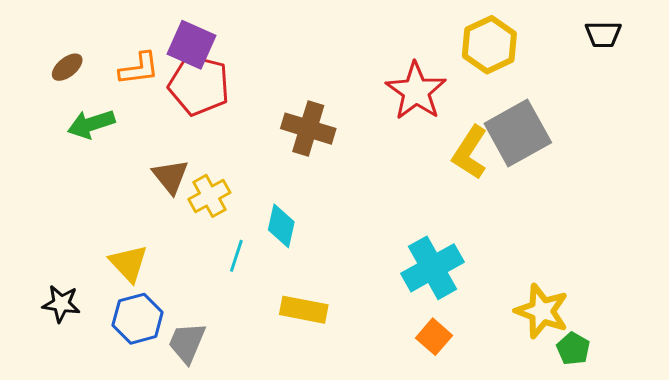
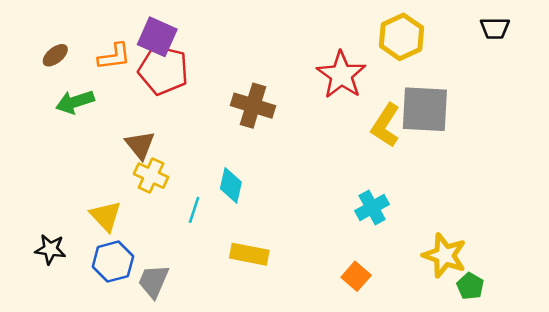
gray square: (518, 133) -> (425, 109), turned 32
yellow cross: (209, 196) -> (151, 176), moved, turned -36
cyan cross: (432, 268) -> (372, 208), moved, size x0.7

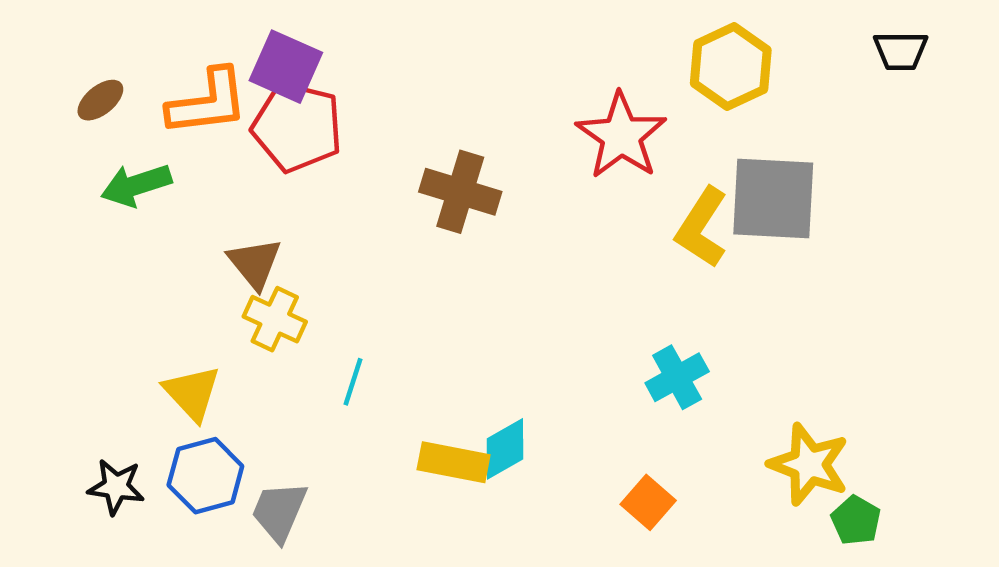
orange L-shape: (114, 56) -> (208, 102), size x1.4
cyan diamond: (231, 185) -> (505, 449), moved, turned 48
black star: (50, 249) -> (116, 487), moved

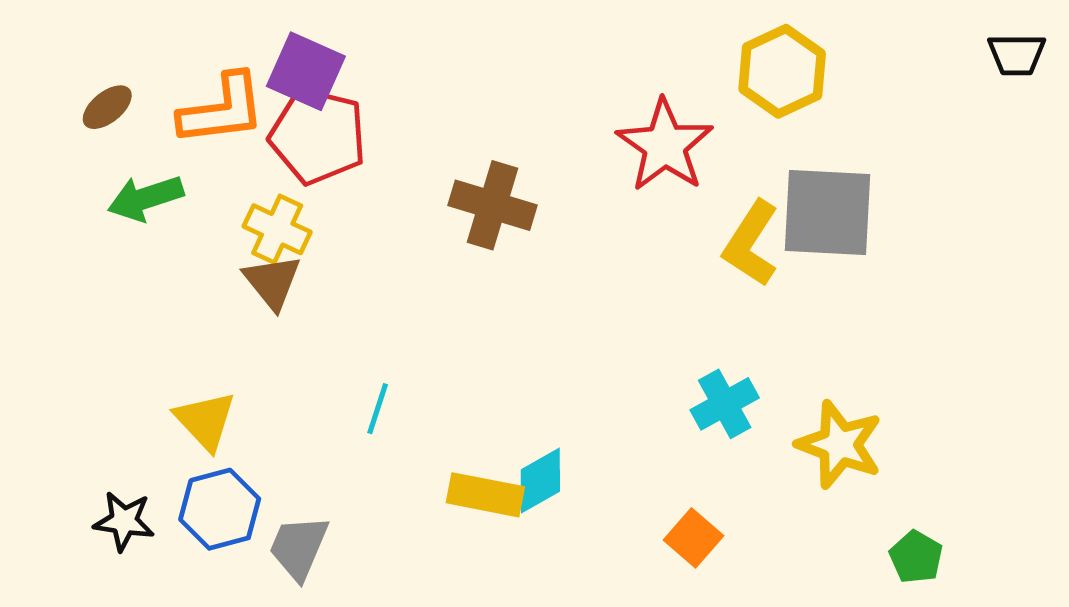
black trapezoid: (901, 51) -> (1017, 54), moved
yellow cross: (275, 319) -> (277, 229), moved
yellow star: (809, 464) -> (840, 445), moved

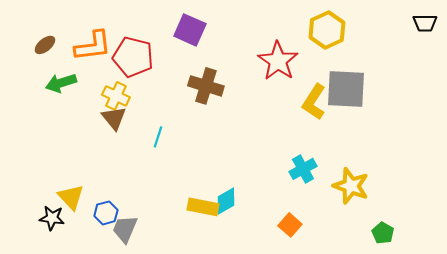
purple square: (306, 71) -> (190, 30), moved
cyan line: (378, 409) -> (158, 137), moved
yellow triangle: (205, 421) -> (71, 197), moved
blue hexagon: (220, 509) -> (106, 213), moved, size x0.7

